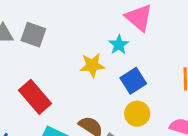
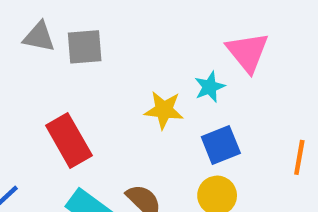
gray square: (33, 35) -> (85, 47), turned -35

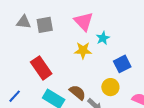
pink triangle: (247, 52) -> (84, 21), moved
blue square: (221, 145) -> (122, 64), moved

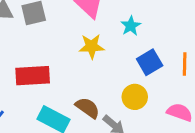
cyan star: (103, 38) -> (131, 26), moved
red rectangle: (41, 68) -> (33, 76), turned -55

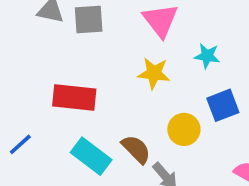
cyan star: (131, 26) -> (207, 56), turned 30
yellow circle: (135, 97) -> (184, 129), moved

